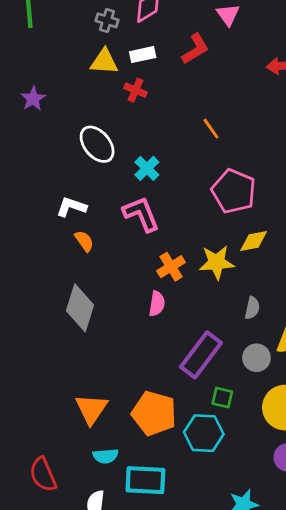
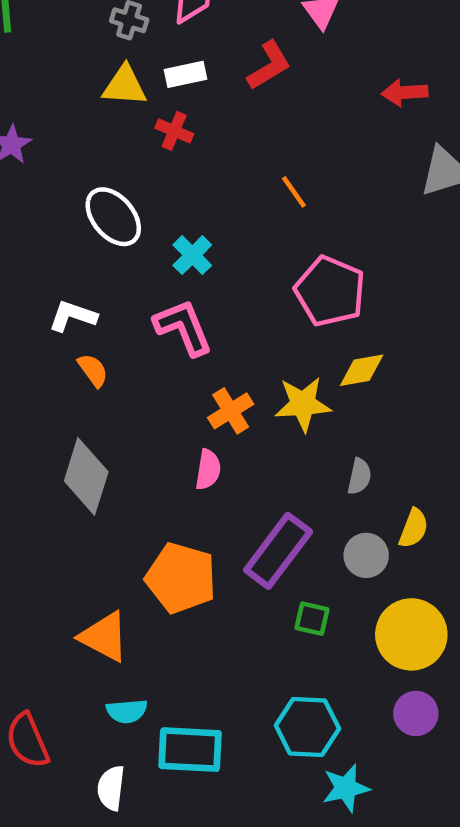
orange triangle: (91, 409) -> (104, 637), turned -36
orange pentagon: (154, 413) -> (181, 578), moved
cyan hexagon: (204, 433) -> (307, 727), moved

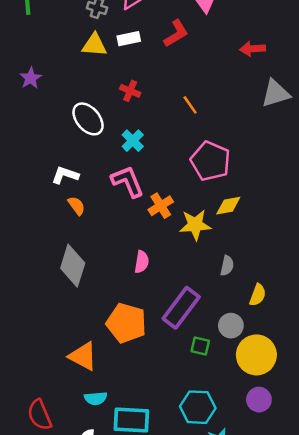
red cross: (174, 131) -> (130, 91), moved
orange cross: (231, 411) -> (161, 206), moved
gray circle: (366, 555) -> (231, 326), moved

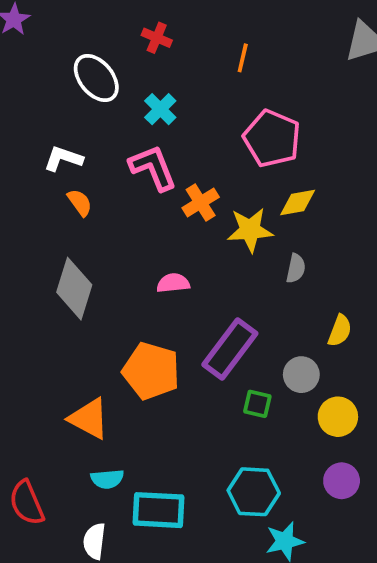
orange line: (190, 105) -> (243, 58), turned 48
pink semicircle: (142, 262) -> (173, 283), turned -105
gray semicircle: (227, 266) -> (296, 268), moved
yellow circle: (256, 355) -> (338, 417), size x0.7

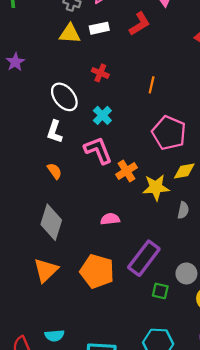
white L-shape: (63, 159) -> (55, 132), moved, turned -90
orange triangle: (89, 419) -> (46, 270), moved, turned 48
cyan semicircle: (107, 479) -> (55, 336), moved

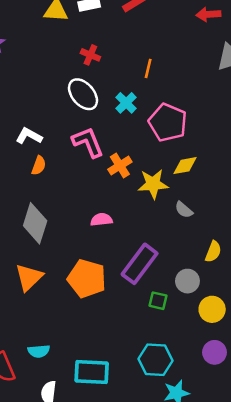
white ellipse: (64, 97) -> (83, 94), moved
cyan cross: (102, 115) -> (126, 103), moved
white L-shape: (55, 132) -> (29, 136), moved, turned 100
orange semicircle: (55, 171) -> (39, 166), turned 56
gray semicircle: (183, 210) -> (184, 210), turned 119

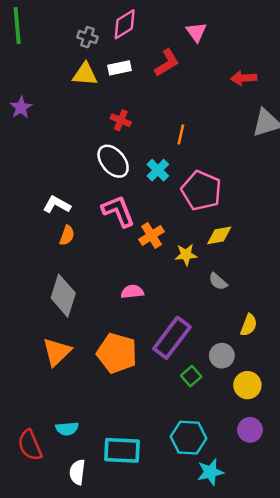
yellow star: (153, 184) -> (186, 255), size x0.7
green square: (158, 301) -> (191, 376), turned 36

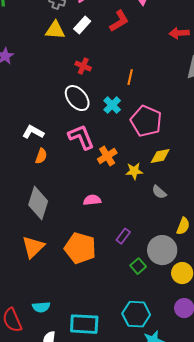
white rectangle: (119, 68) -> (82, 25), turned -36
purple rectangle: (172, 338) -> (123, 236), size x0.5
gray circle: (222, 356) -> (162, 250), size x1.5

